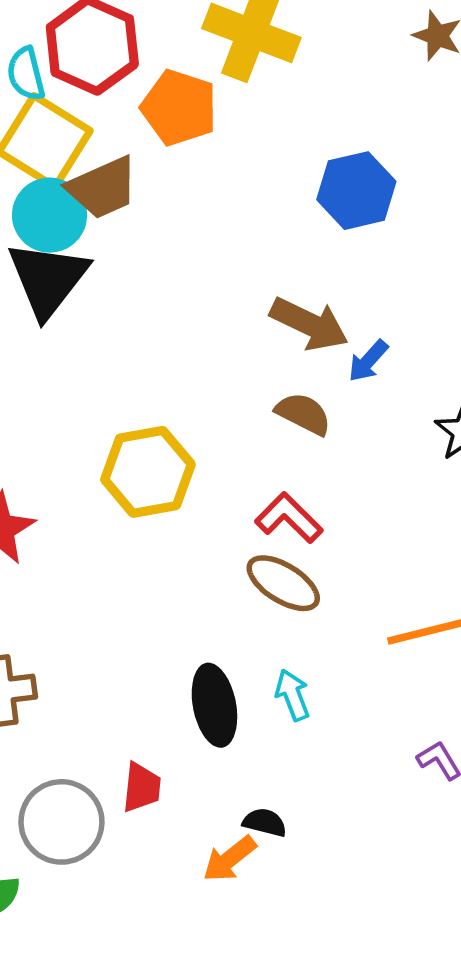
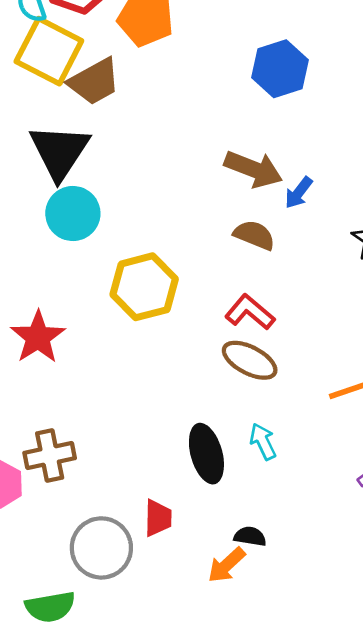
cyan circle: (50, 215) -> (73, 214), moved

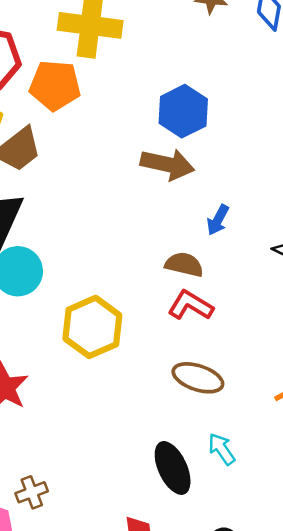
brown arrow: (253, 169) -> (167, 164), moved
red L-shape: (250, 312) -> (191, 305), moved
brown cross: (50, 456) -> (32, 492), size x0.7

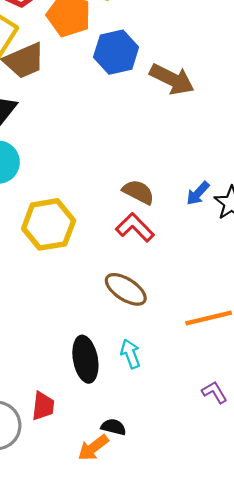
blue hexagon: (183, 111) -> (116, 52), moved
brown arrow: (167, 164) -> (172, 79), moved
blue arrow: (218, 220) -> (198, 193), moved

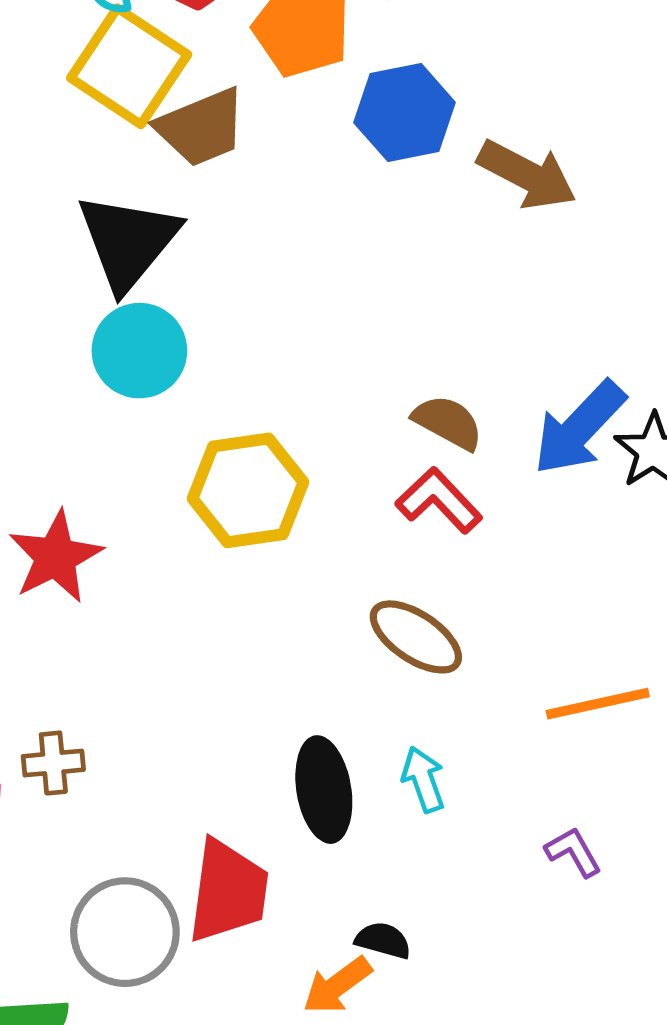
blue arrow: (198, 193) -> (579, 428), size x1.8
purple L-shape: (214, 392) -> (573, 852), moved
red trapezoid: (43, 406) -> (228, 891), size x1.6

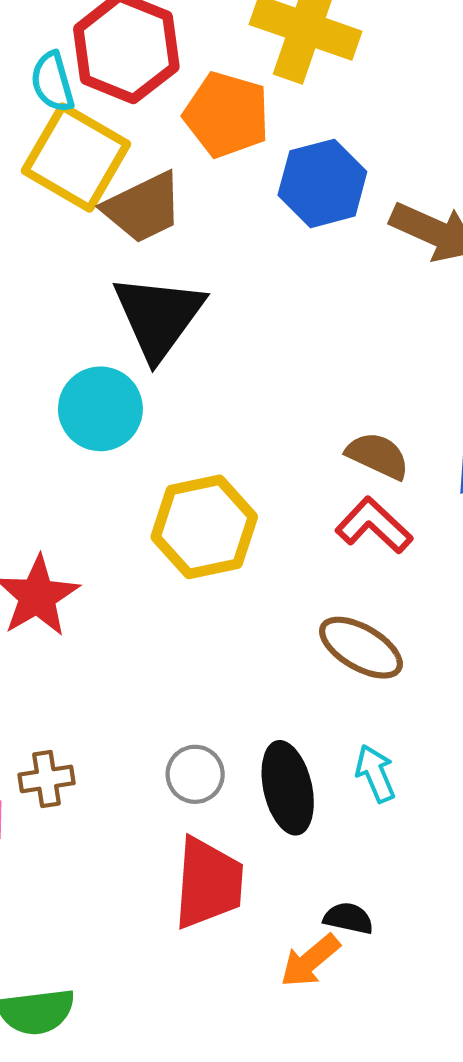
black triangle: (128, 241) -> (158, 317), moved
gray circle: (125, 932) -> (195, 774), moved, size x0.6

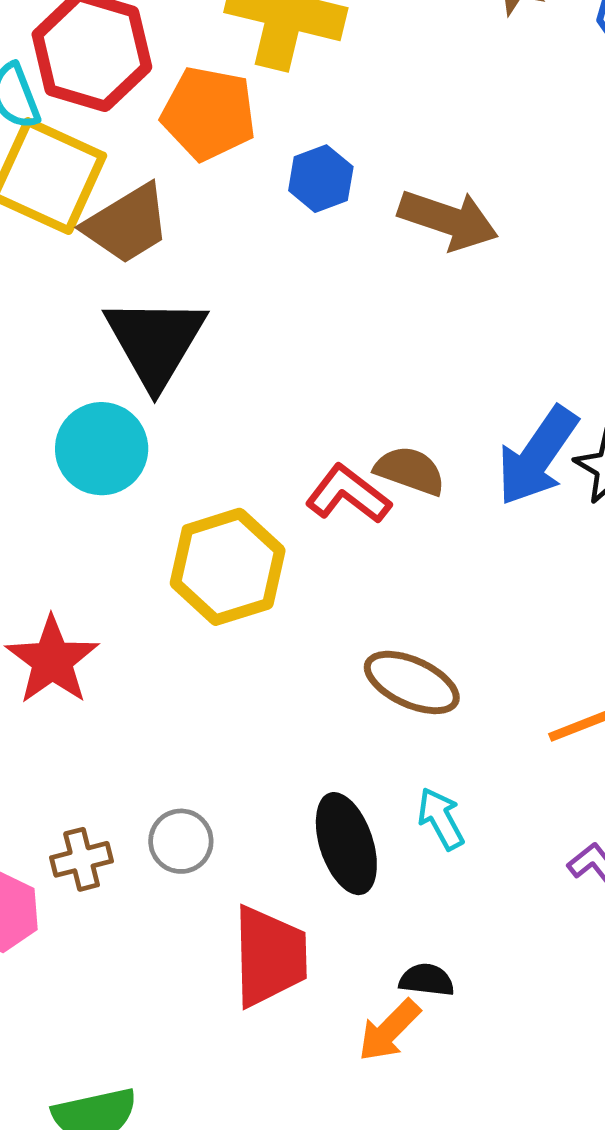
blue hexagon: (322, 183) -> (321, 179), size x0.7
red L-shape: (374, 525) -> (348, 494), moved
gray circle: (195, 774) -> (181, 841), moved

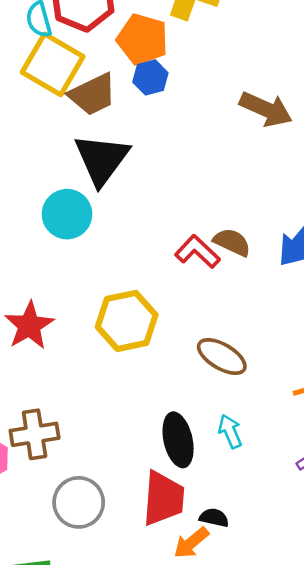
blue hexagon: (321, 179) -> (150, 77), moved
yellow hexagon: (228, 567) -> (127, 321), moved
gray circle: (181, 841) -> (79, 502), moved, size x1.5
brown cross: (82, 859) -> (35, 434), size x1.5
red trapezoid: (270, 956) -> (163, 498), moved

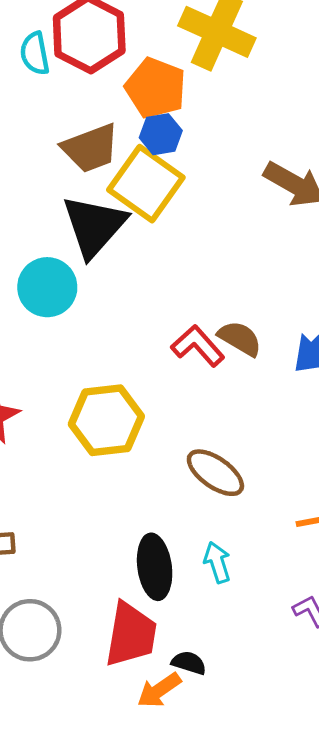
yellow square: (53, 64) -> (146, 184), moved

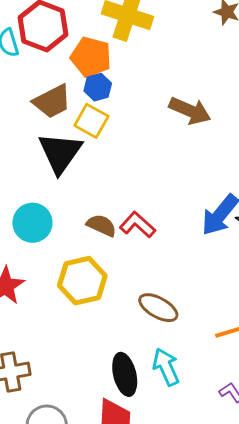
yellow square: (146, 184) -> (91, 121), size x0.7
cyan circle: (47, 287) -> (32, 223), moved
brown semicircle: (240, 338) -> (101, 225), moved
cyan arrow: (217, 562) -> (166, 367), size x1.4

